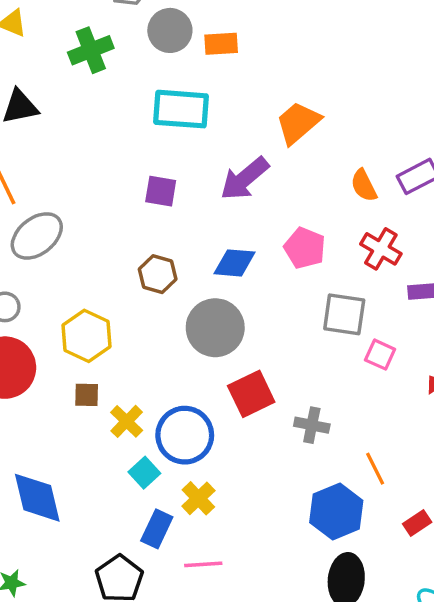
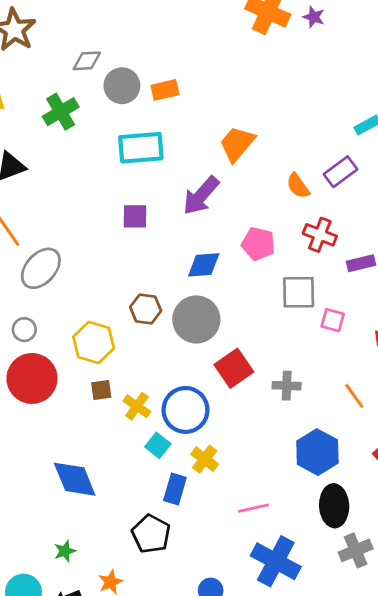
brown hexagon: (158, 274) -> (146, 309), moved
orange line: (375, 469) -> (354, 396), moved
pink line: (203, 564) -> (253, 508), moved

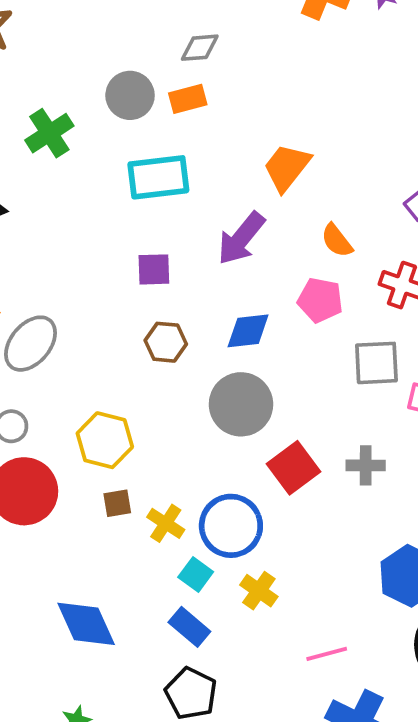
gray diamond: (87, 61) -> (200, 48), moved
orange semicircle: (298, 186) -> (337, 241), moved
brown hexagon: (146, 309) -> (166, 342), moved
gray cross: (287, 386) -> (366, 465), moved
blue rectangle: (175, 489) -> (189, 627), moved, turned -64

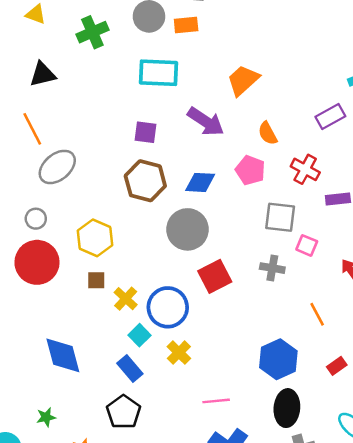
purple arrow: (241, 238) -> (206, 122), turned -105
brown hexagon: (166, 342) -> (145, 181), size x1.5
gray cross: (366, 465) -> (272, 268), moved

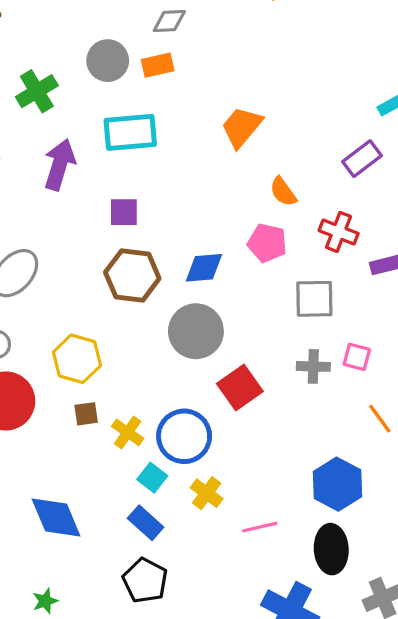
purple arrow: (206, 122) -> (59, 165), moved, turned -99
pink square: (307, 245) -> (357, 357), moved
pink line: (216, 401) -> (260, 527), moved
black ellipse: (287, 408) -> (331, 549), moved

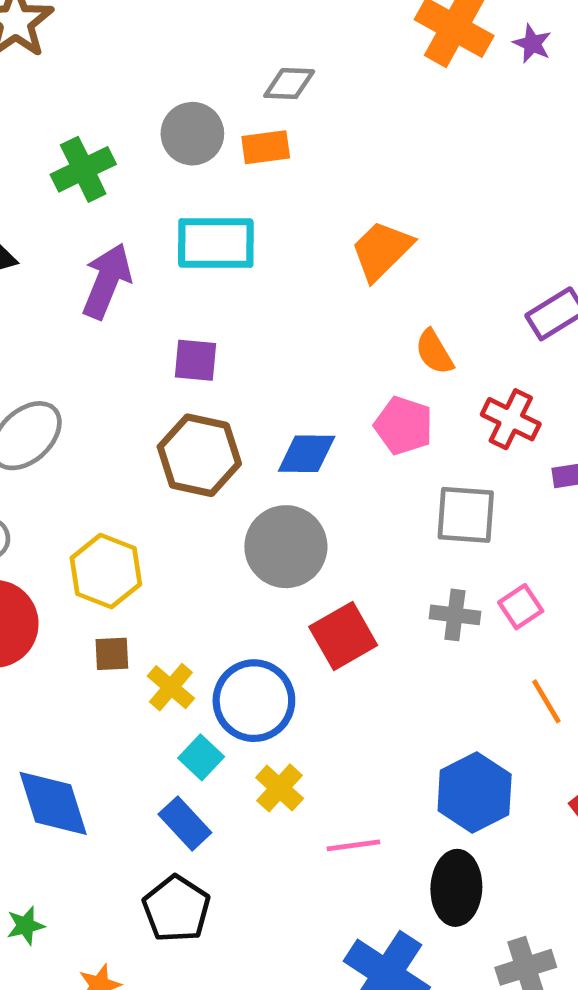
pink square: (357, 357) -> (521, 607), turned 36

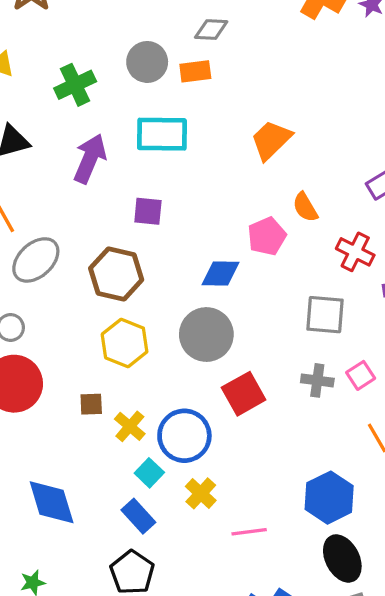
pink pentagon: (404, 426) -> (267, 236), moved, turned 30
brown hexagon: (199, 455) -> (116, 274), moved
yellow hexagon: (106, 571) -> (125, 343), moved
black ellipse: (456, 888) -> (342, 558), moved, turned -30

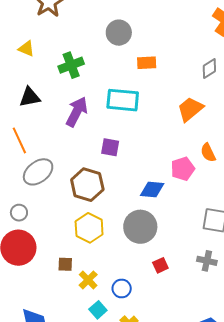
gray diamond: (211, 30) -> (209, 68), moved, turned -40
gray circle: (147, 62) -> (119, 33), moved
red square: (244, 394) -> (160, 265), size x0.6
blue circle: (184, 436) -> (122, 288), size x0.6

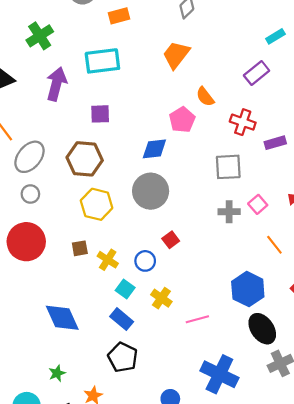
gray circle: (19, 213) -> (30, 194), moved
red square: (160, 265) -> (171, 240), moved

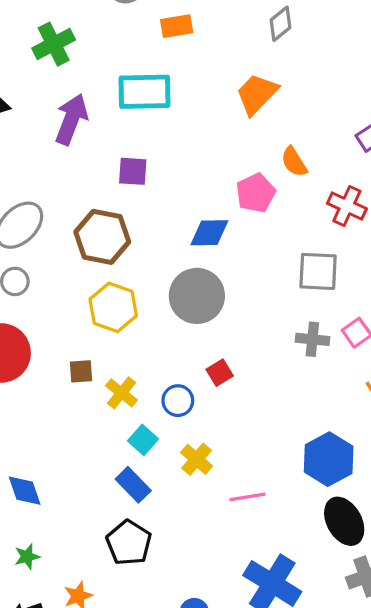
blue diamond: (62, 318) -> (25, 491), moved, size x0.7

